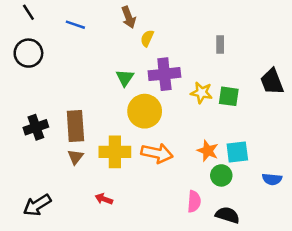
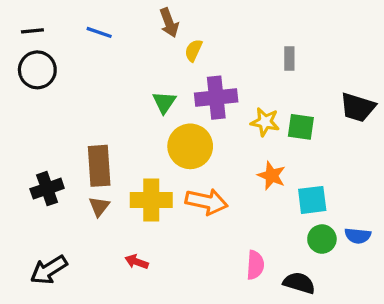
black line: (28, 12) -> (32, 31), moved, turned -63
black trapezoid: (272, 82) -> (358, 107), turned -52
black cross: (36, 127) -> (47, 189), moved
orange star: (208, 151) -> (272, 176), moved
green circle: (221, 175) -> (322, 239), moved

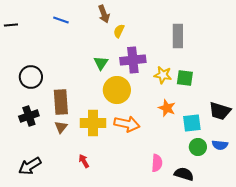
black line: (32, 31) -> (11, 25), moved
gray rectangle: (289, 58) -> (178, 36), size x1.6
black circle: (37, 70) -> (31, 77), moved
black trapezoid: (358, 107) -> (220, 111), moved
red arrow: (137, 262) -> (84, 161), turned 40

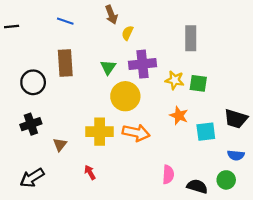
brown rectangle: (61, 102) -> (65, 63), moved
brown triangle: (61, 127) -> (60, 145), moved
green circle: (198, 147) -> (226, 180), moved

